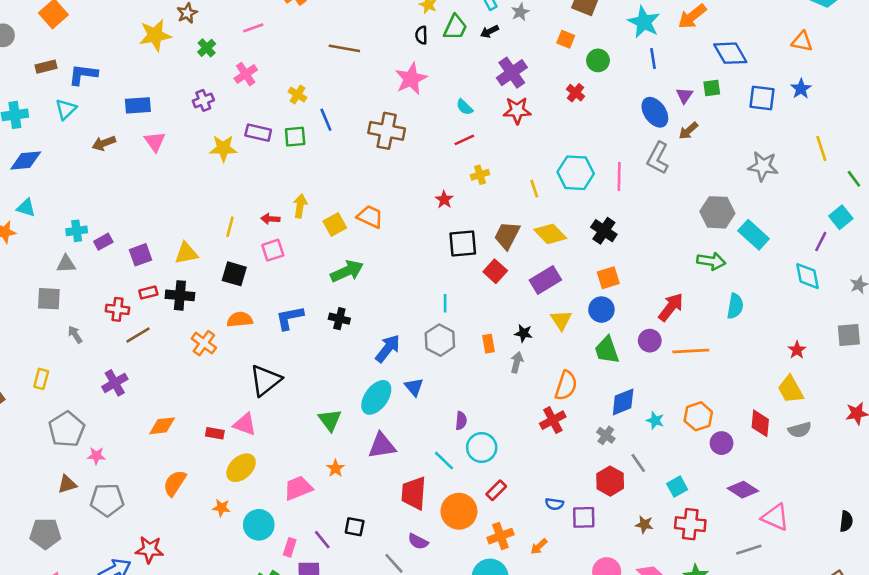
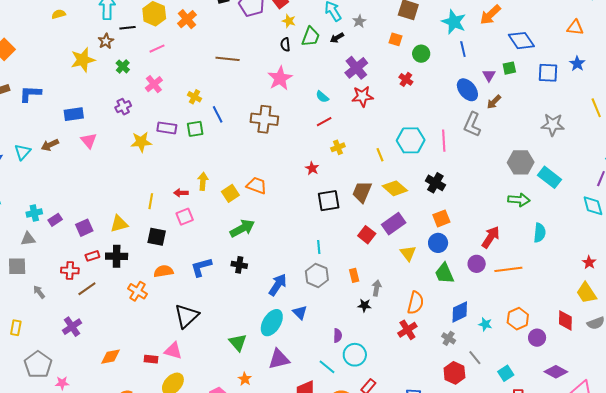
cyan triangle: (66, 109) -> (23, 152), moved
red square: (495, 271) -> (367, 235), moved
black star: (524, 333) -> (364, 305), moved

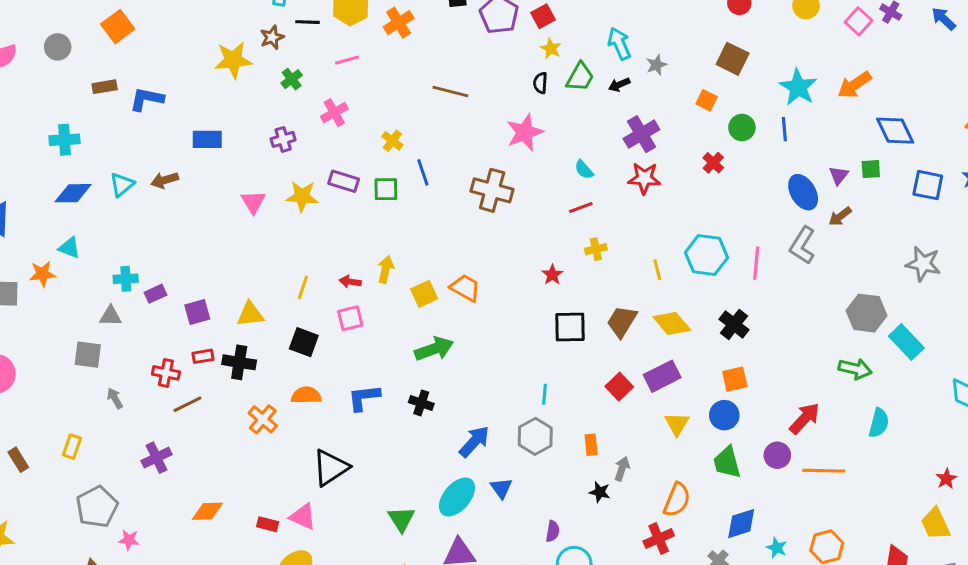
blue line: (463, 49) -> (784, 129), moved
pink triangle: (89, 141) -> (253, 202), moved

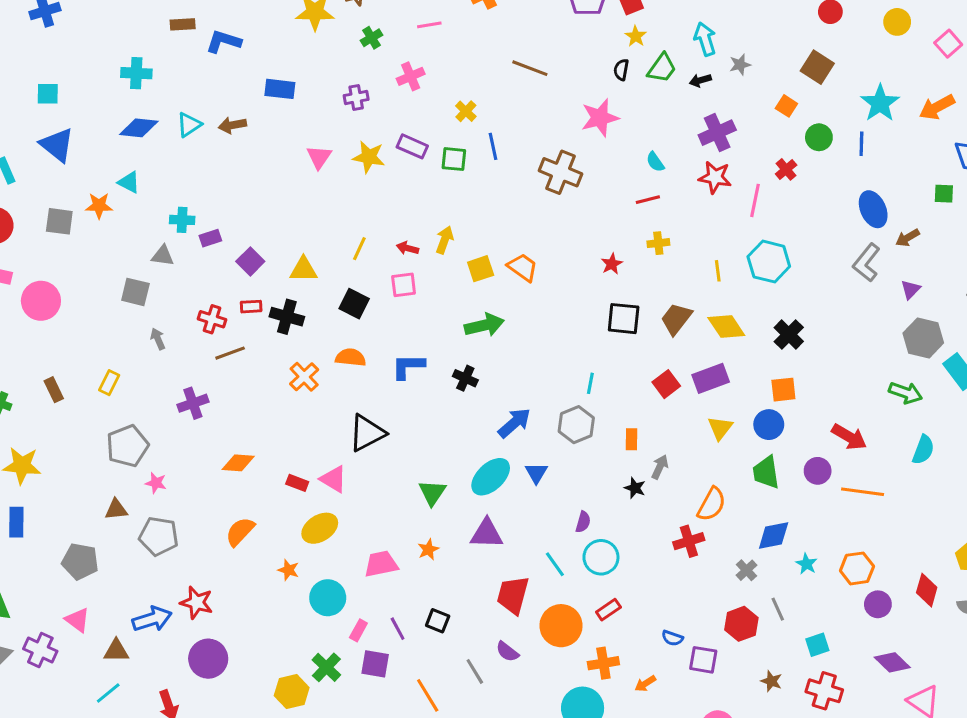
purple triangle: (839, 175) -> (911, 289), moved
pink line: (756, 263) -> (755, 200), moved
purple square: (197, 312) -> (250, 261), turned -36
red arrow: (805, 418) -> (849, 437), turned 72

